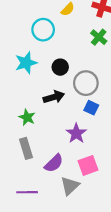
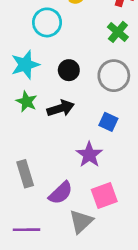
gray circle: (86, 83) -> (114, 76), moved
green star: (27, 117) -> (27, 102), moved

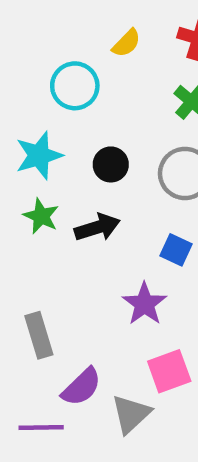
purple semicircle: (61, 193) -> (82, 387), moved

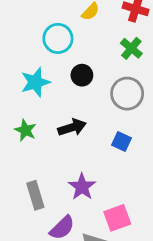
black circle: (111, 164) -> (82, 75), moved
green star: (41, 216) -> (25, 130), moved
purple star: (144, 304) -> (82, 187), moved

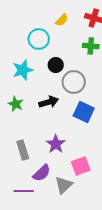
green cross: (131, 48) -> (91, 46), turned -35
gray circle: (127, 94) -> (74, 82), moved
blue square: (121, 142) -> (84, 112), size x1.5

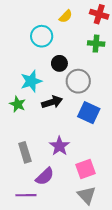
cyan star: (23, 70) -> (31, 81), moved
gray triangle: (64, 185) -> (87, 195), moved, turned -30

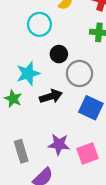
purple star: (59, 146) -> (59, 144), turned -30
pink square: (86, 169) -> (87, 153), moved

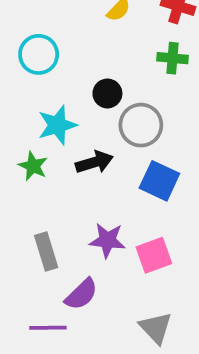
cyan circle: (39, 24) -> (39, 54), moved

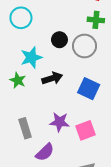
gray circle: (141, 125) -> (84, 46), moved

